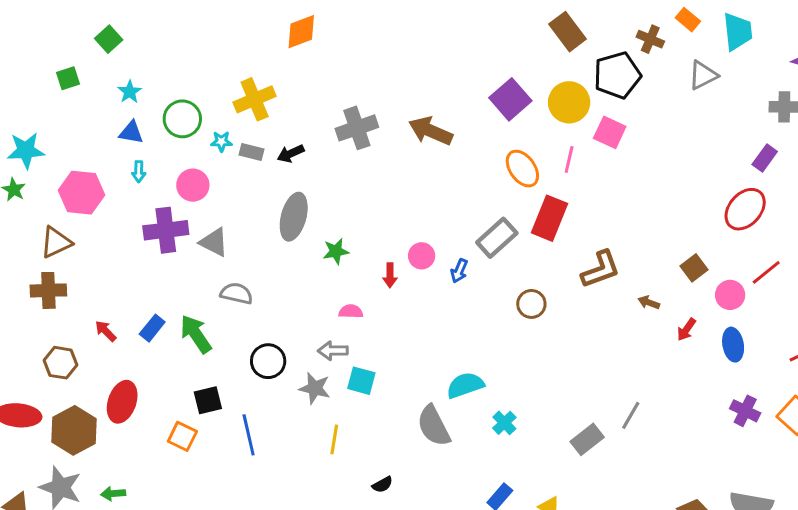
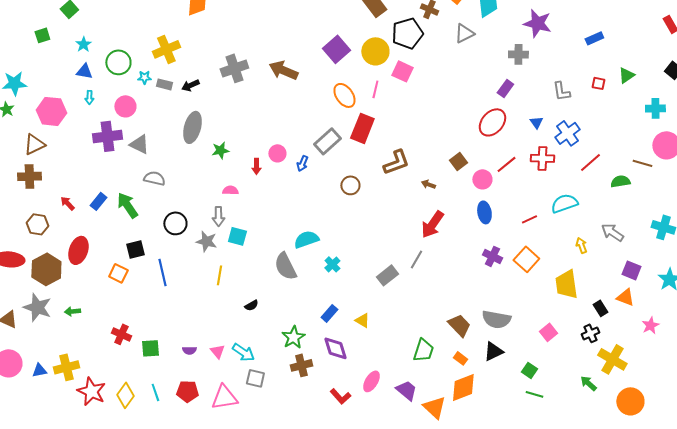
red arrow: (686, 330) -> (432, 224), moved, size x1.8
gray arrow: (333, 351) -> (218, 216), turned -90

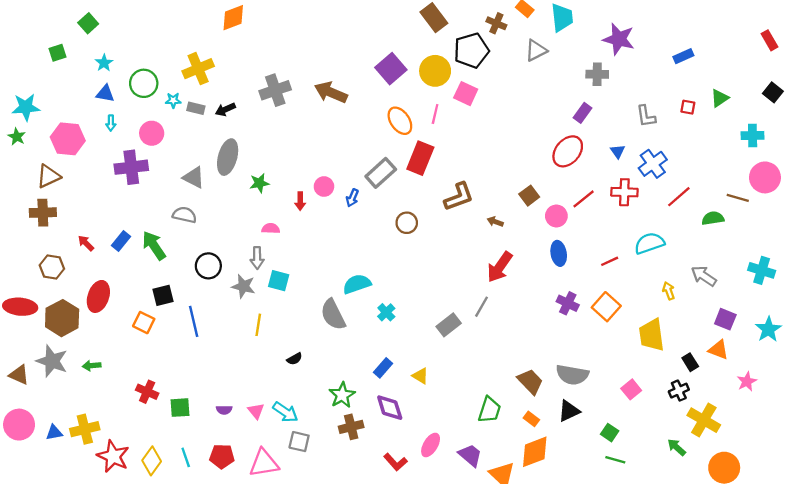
gray triangle: (139, 144) -> (194, 177), moved

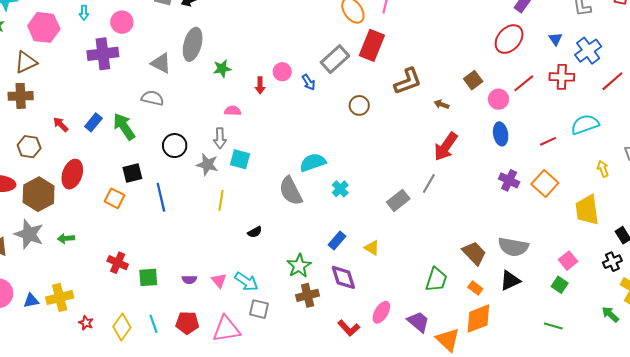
blue arrow: (352, 198) -> (309, 82), turned -56
green square: (610, 433) -> (560, 285), moved
red star: (113, 456) -> (86, 323), size x0.5

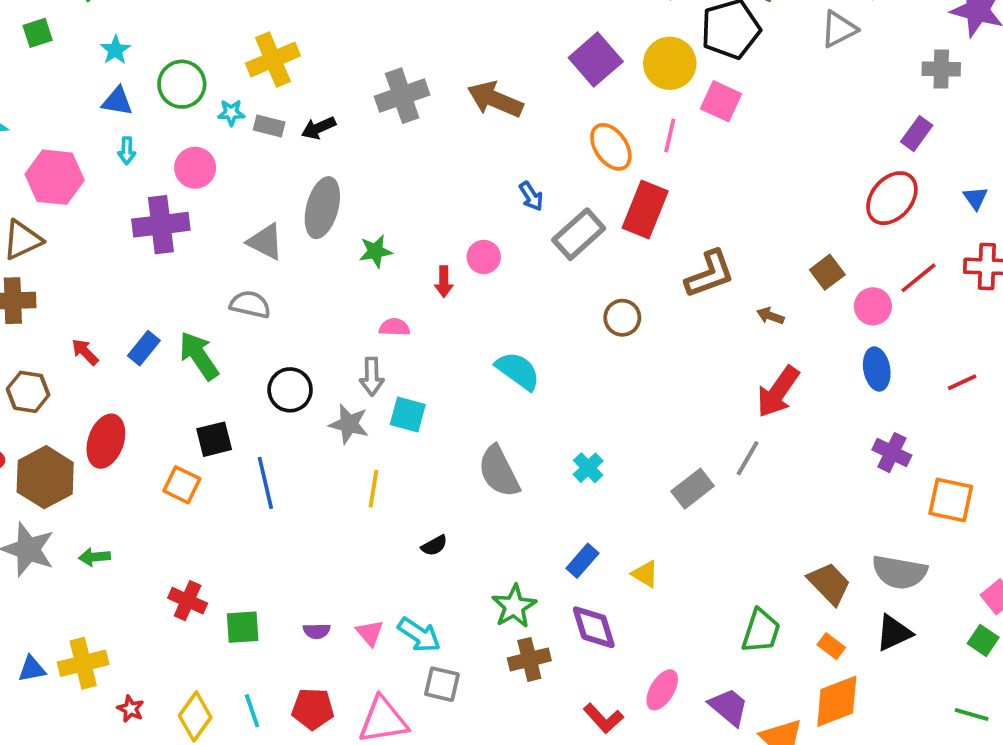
blue arrow: (309, 82) -> (531, 196), moved
cyan semicircle: (313, 162) -> (518, 371), moved, turned 55
orange square: (545, 184) -> (951, 500), moved, turned -30

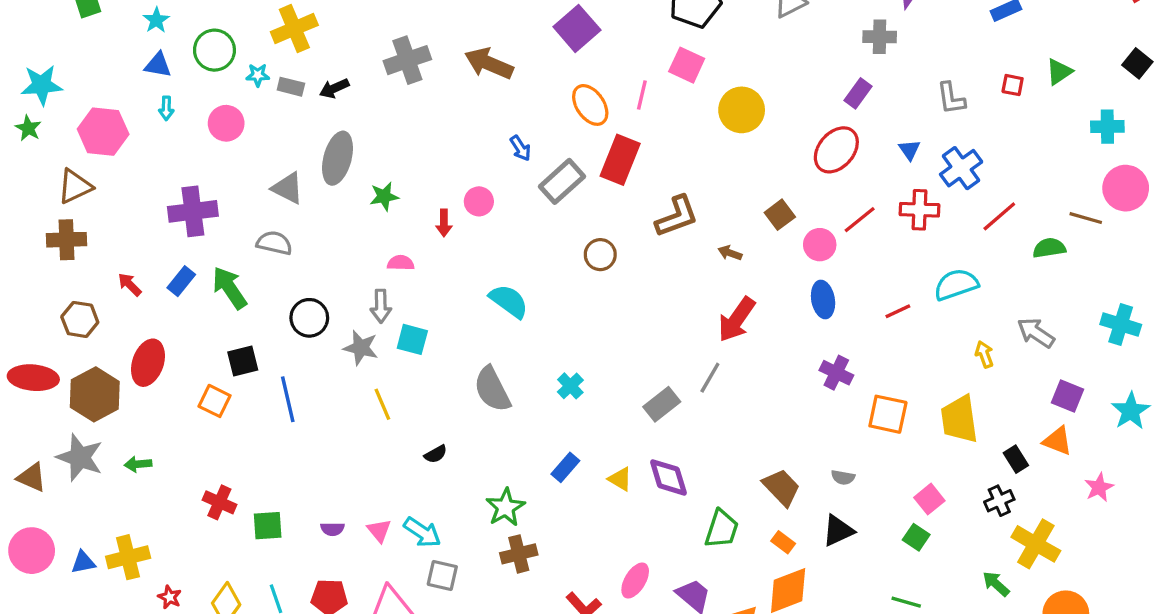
yellow circle: (670, 63) -> (742, 110), moved
purple cross: (161, 225) -> (193, 211), moved
yellow line: (374, 489) -> (382, 404), turned -32
gray semicircle: (900, 572) -> (843, 477), size x0.5
purple diamond: (594, 627) -> (668, 477), moved

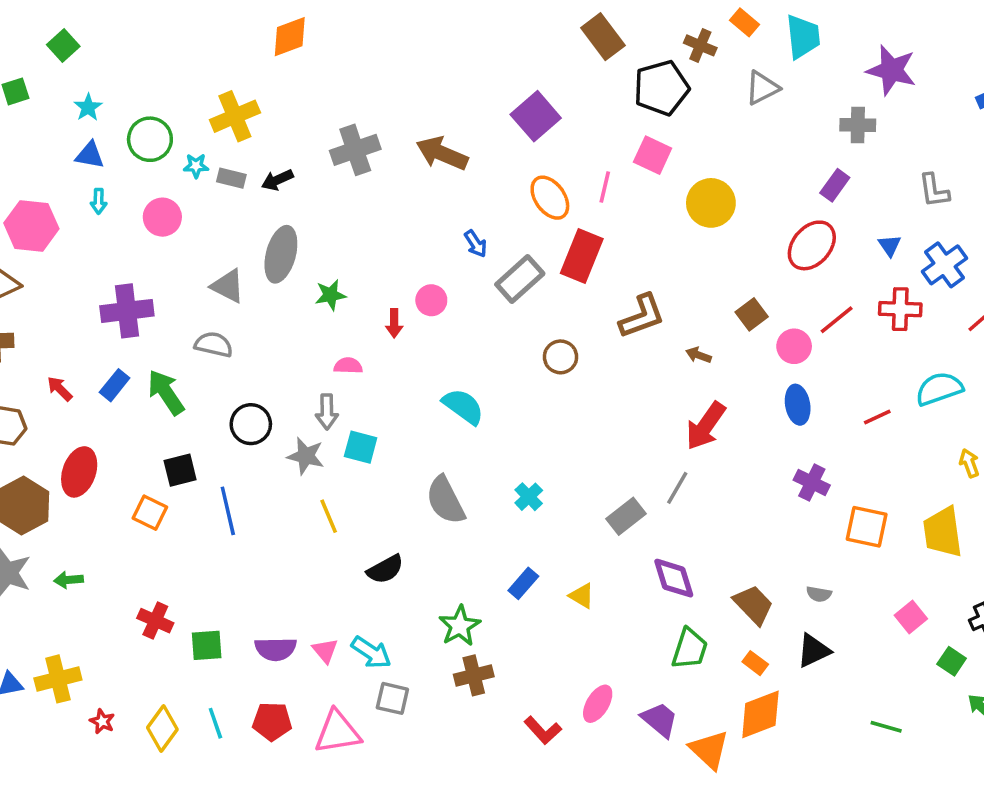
black semicircle: (436, 454) -> (385, 569), size x1.5
purple diamond: (668, 477) -> (674, 578), moved
purple semicircle: (333, 529) -> (276, 649), size x1.6
green square: (916, 537) -> (952, 661), moved

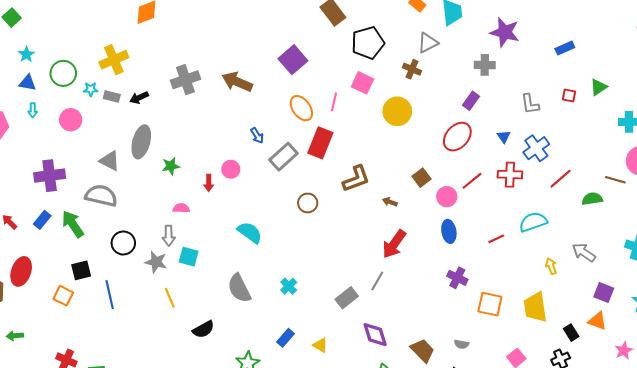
brown cross: (700, 45) -> (412, 69), moved
gray semicircle: (214, 345) -> (101, 196), size x1.4

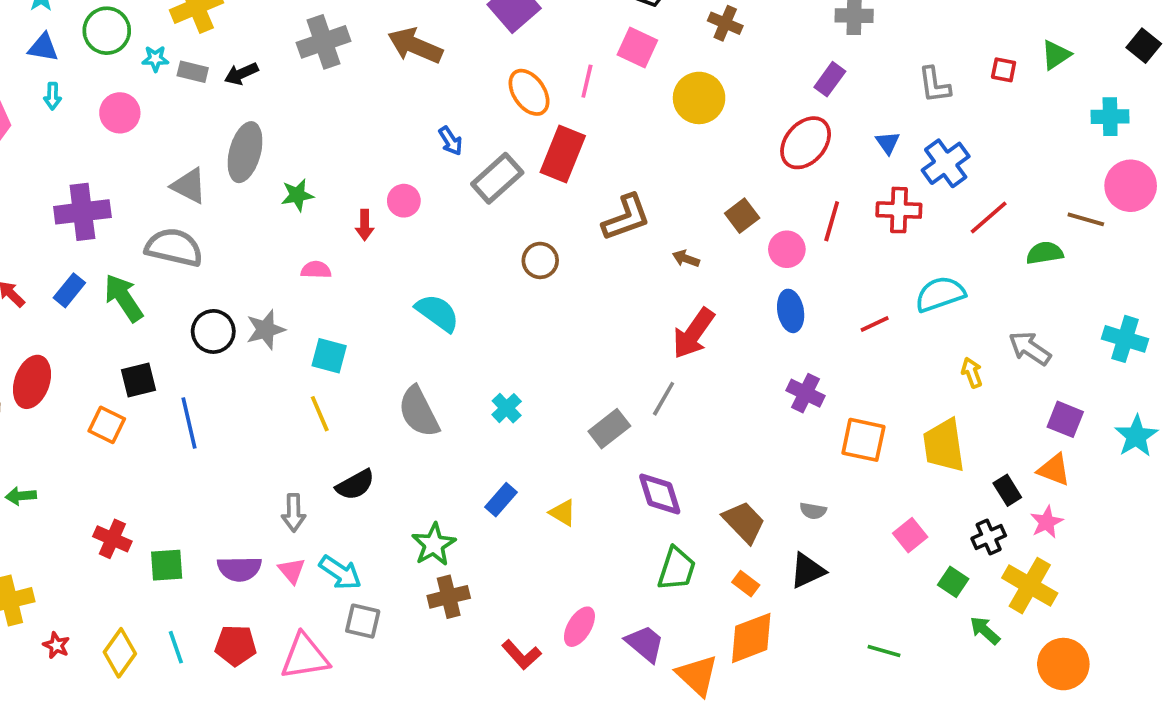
red line: (472, 181) -> (832, 221), turned -35
gray arrow: (169, 236) -> (294, 513), moved
gray star: (156, 262) -> (266, 330), moved, turned -30
yellow line: (170, 298) -> (320, 414), moved
pink star: (624, 350) -> (1047, 522), moved

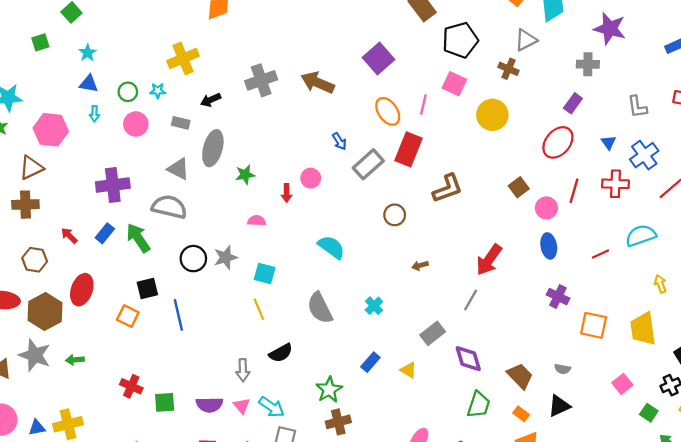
green circle: (107, 31) -> (128, 92), moved, size x0.7
gray rectangle: (193, 72) -> (181, 123), moved
brown arrow: (686, 259) -> (420, 265), moved, turned -35
gray rectangle: (609, 429) -> (433, 333), moved

